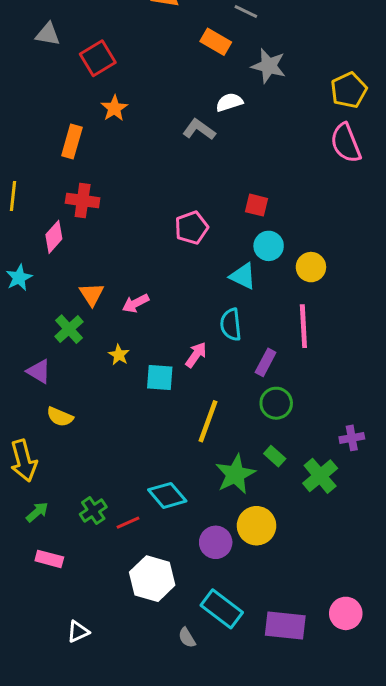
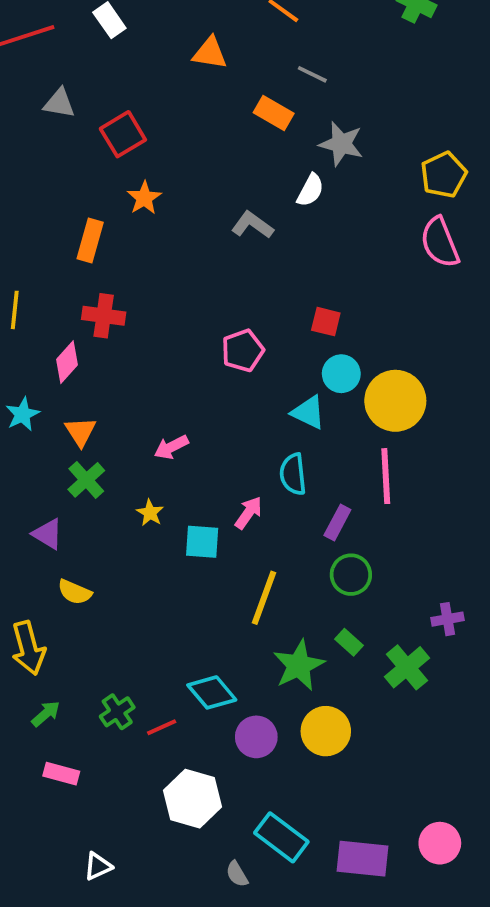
white semicircle: (229, 102) -> (310, 190), moved, turned 136
yellow circle: (311, 267) -> (395, 401), size x1.6
orange triangle: (92, 294) -> (80, 432), moved
purple circle: (216, 542) -> (256, 737), moved

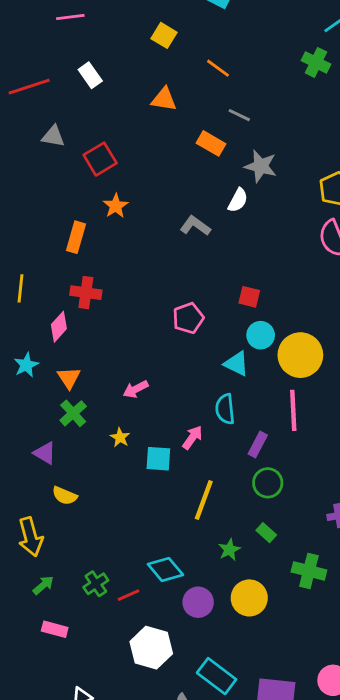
green star: (299, 665) -> (229, 550), size x0.6
green cross: (407, 667) -> (309, 571), moved, turned -36

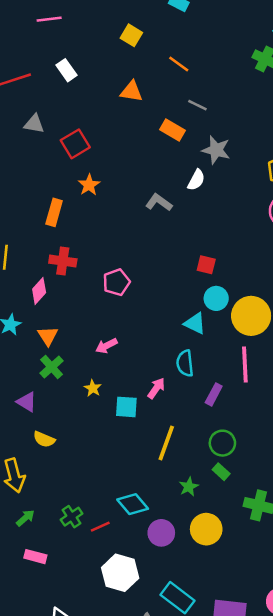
pink pentagon: (188, 318) -> (116, 282), moved
green circle: (268, 483) -> (222, 443), moved

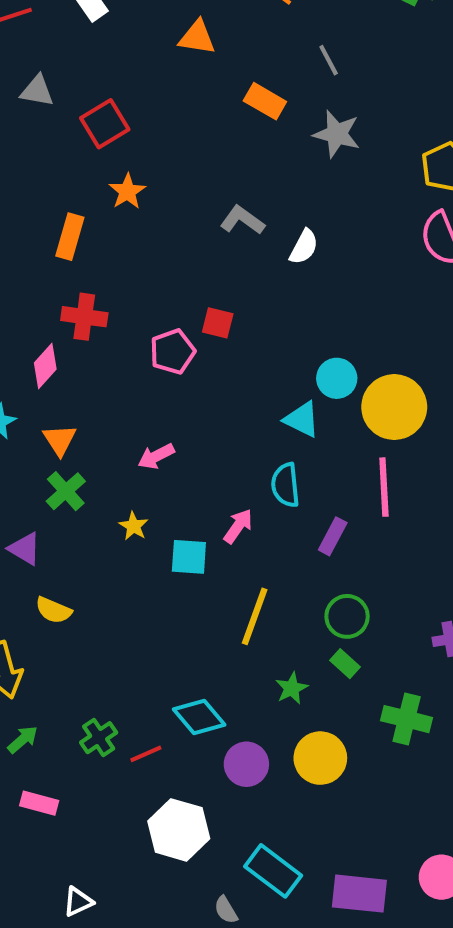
gray line: (197, 105) -> (329, 60), moved, turned 36
white semicircle: (196, 180) -> (304, 247), moved
red square: (206, 265) -> (218, 323), moved

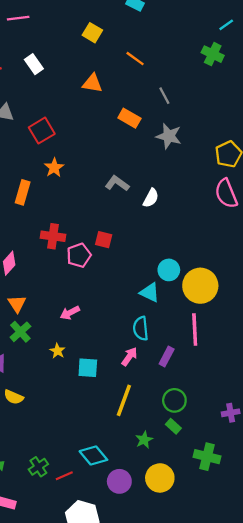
red cross: (84, 317) -> (53, 236), moved
pink arrow: (238, 526) -> (129, 357), moved

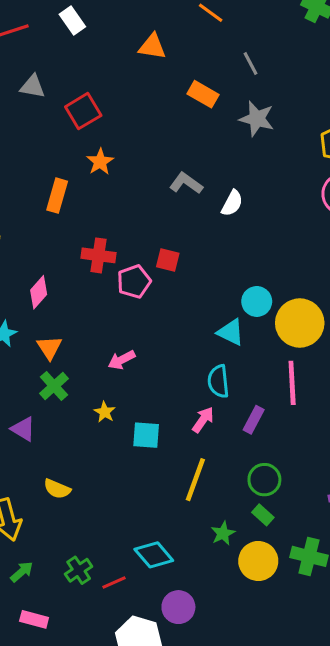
yellow semicircle: (14, 397) -> (57, 489), moved
yellow circle: (160, 478) -> (258, 561), moved
purple circle: (119, 481) -> (178, 607), moved

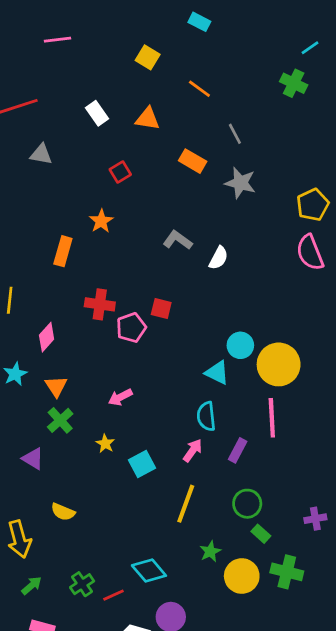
white rectangle: (72, 20) -> (97, 113), moved
red square: (83, 111) -> (120, 172), moved, size x0.7
cyan square: (146, 435) -> (142, 464), turned -32
green rectangle: (263, 515) -> (261, 534), moved

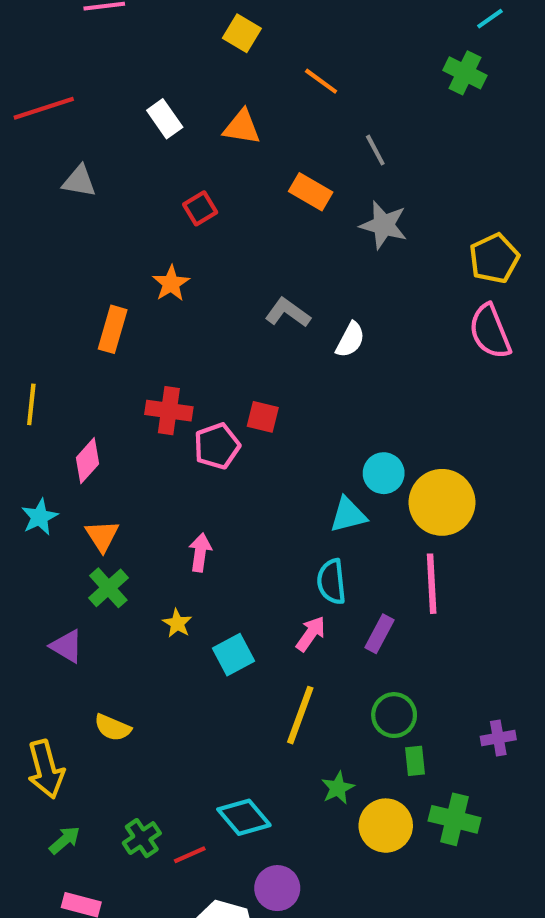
cyan triangle: (217, 373) -> (348, 515), turned -40
pink arrow: (120, 397) -> (200, 552), turned 125
green rectangle: (261, 534) -> (415, 761), turned 42

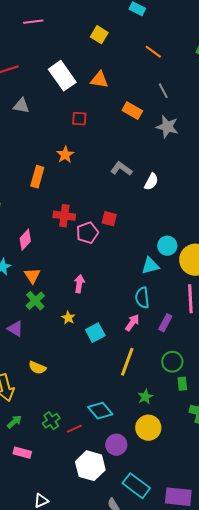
orange line: (321, 81) -> (153, 52), moved
white rectangle: (165, 119) -> (62, 76), size x1.6
red square: (200, 208) -> (79, 119), turned 35
yellow circle: (386, 826) -> (148, 428), moved

